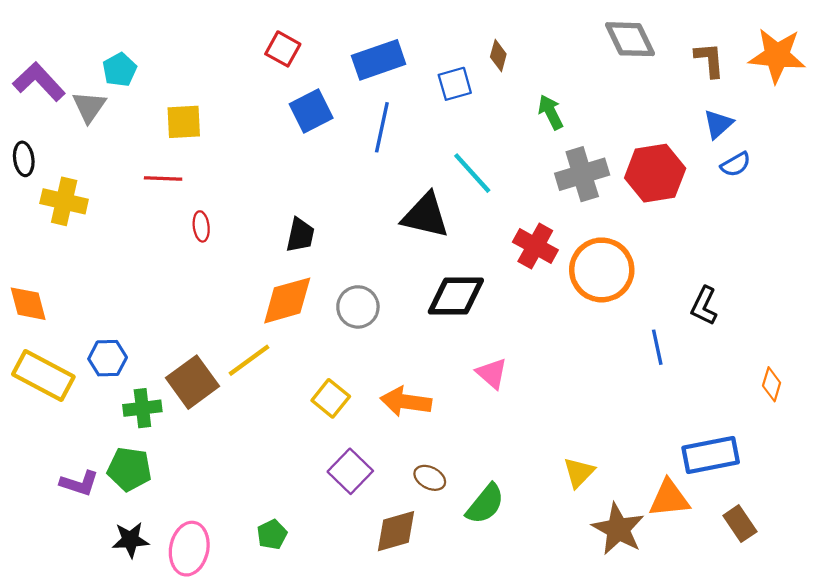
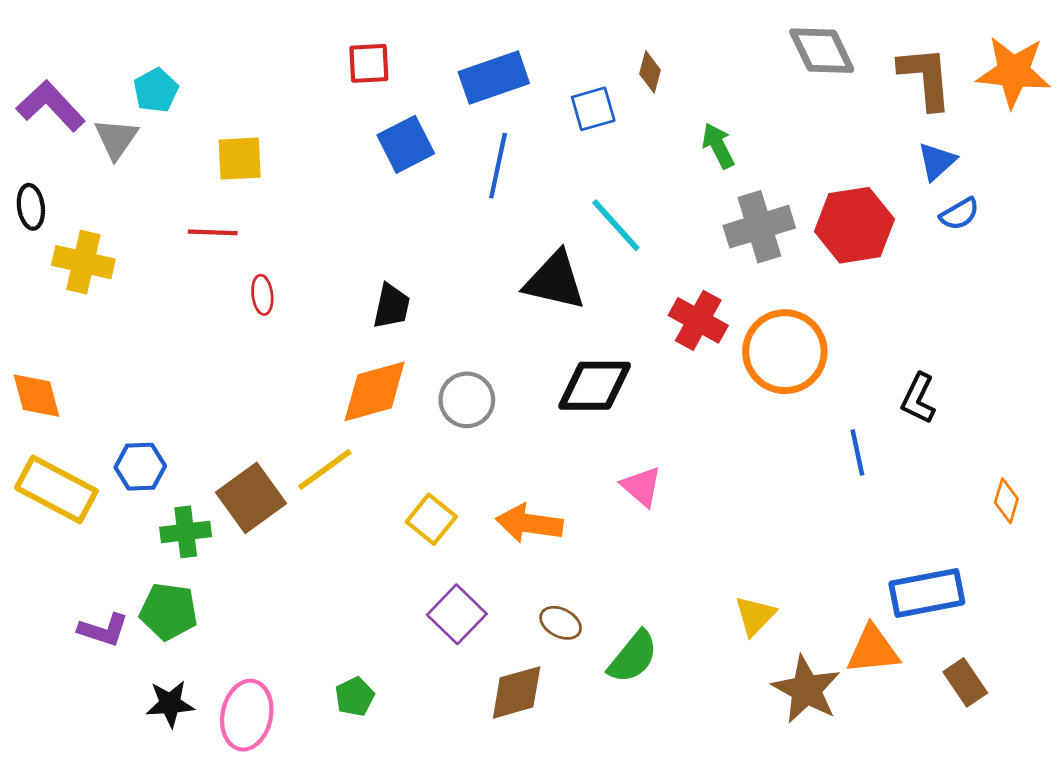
red square: (283, 49) -> (369, 63), turned -32
brown L-shape: (710, 60) -> (925, 78), size x1.4

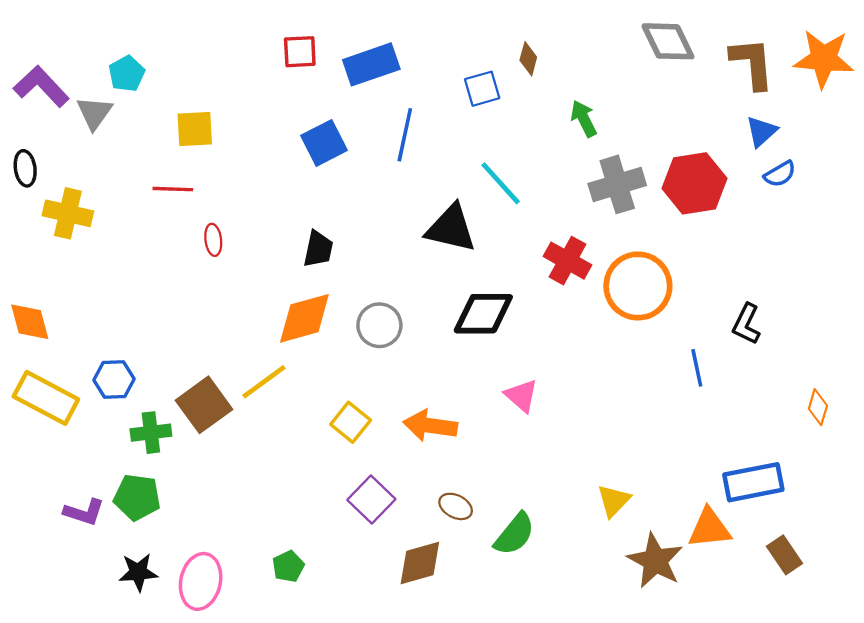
blue rectangle: (494, 78) -> (371, 64), moved
blue square: (406, 144) -> (324, 143), moved

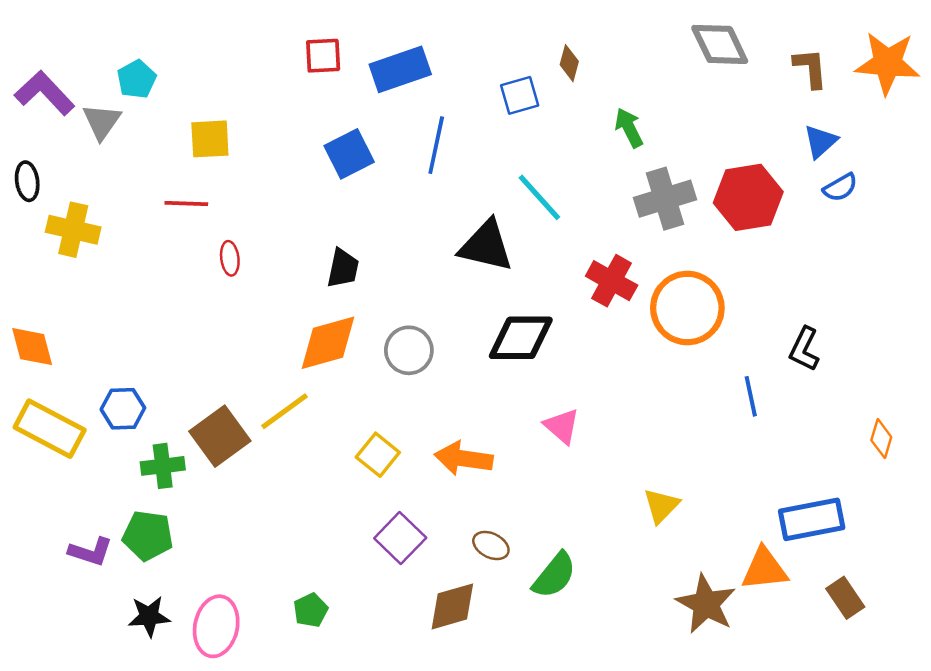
brown L-shape: (752, 63) -> (810, 68), size x0.7
yellow triangle: (614, 501) -> (661, 506), moved

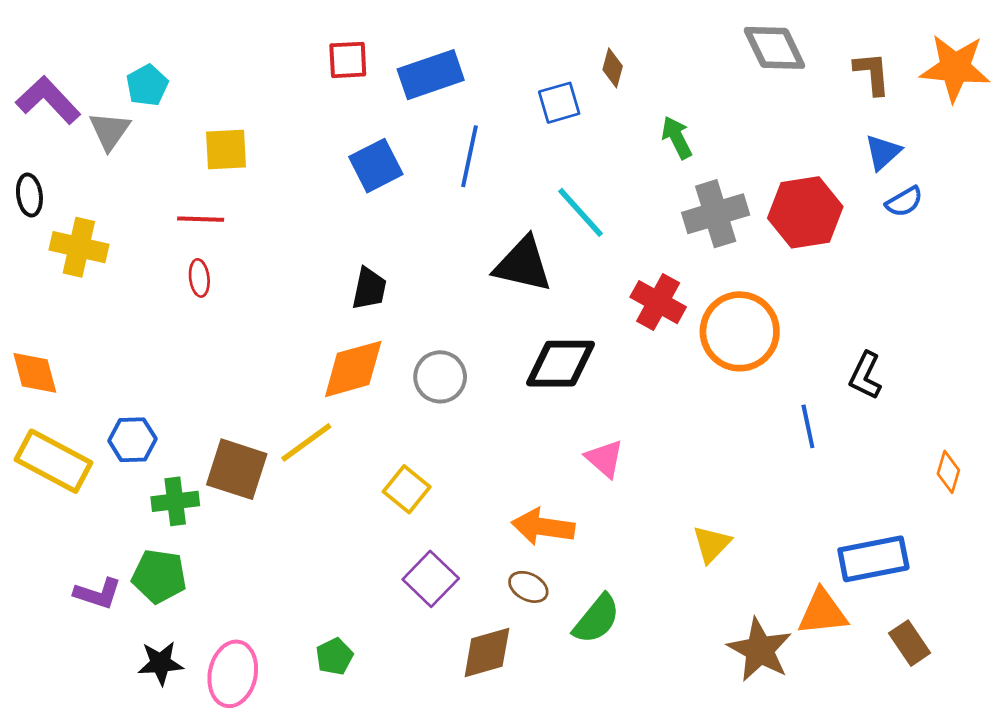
red ellipse: (230, 258) -> (199, 278), moved
brown square: (220, 436) -> (237, 469), turned -36
orange arrow: (464, 458) -> (543, 527), moved

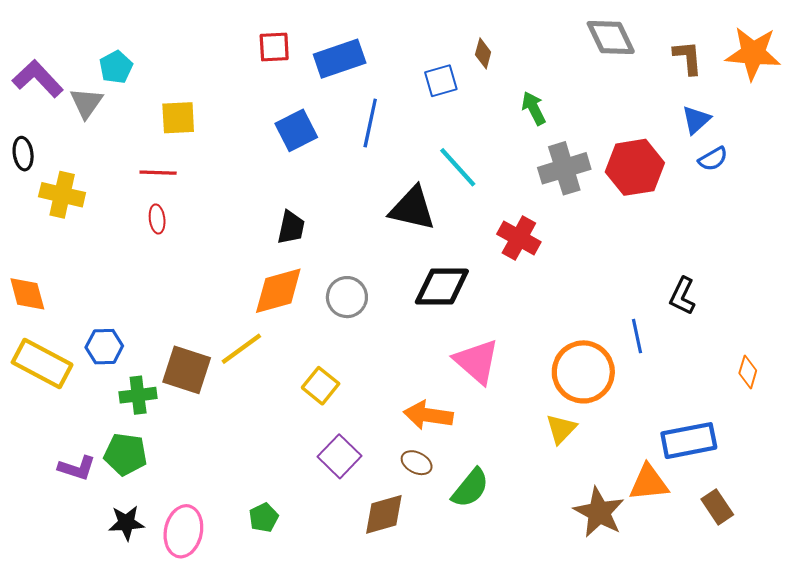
orange circle: (740, 331) -> (583, 372), moved
pink triangle: (605, 459) -> (477, 361), size x1.5

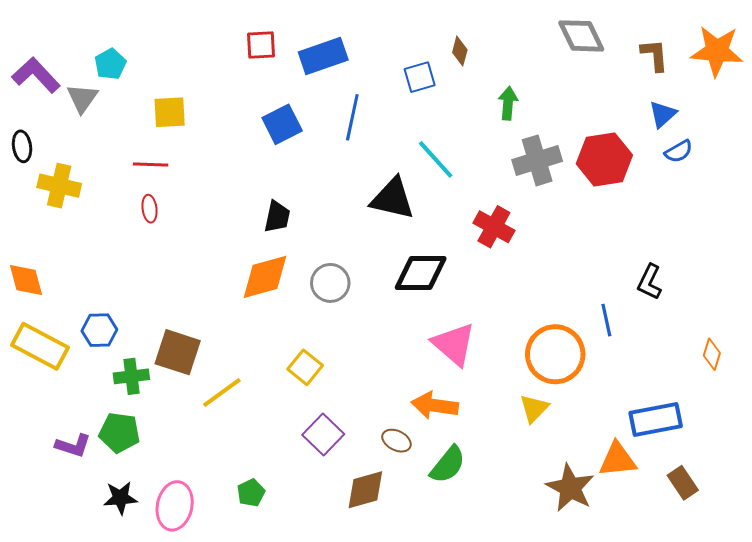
green arrow: (534, 108) -> (508, 103), turned 32
yellow line: (241, 349) -> (222, 392), moved
orange arrow: (428, 415) -> (435, 405), moved

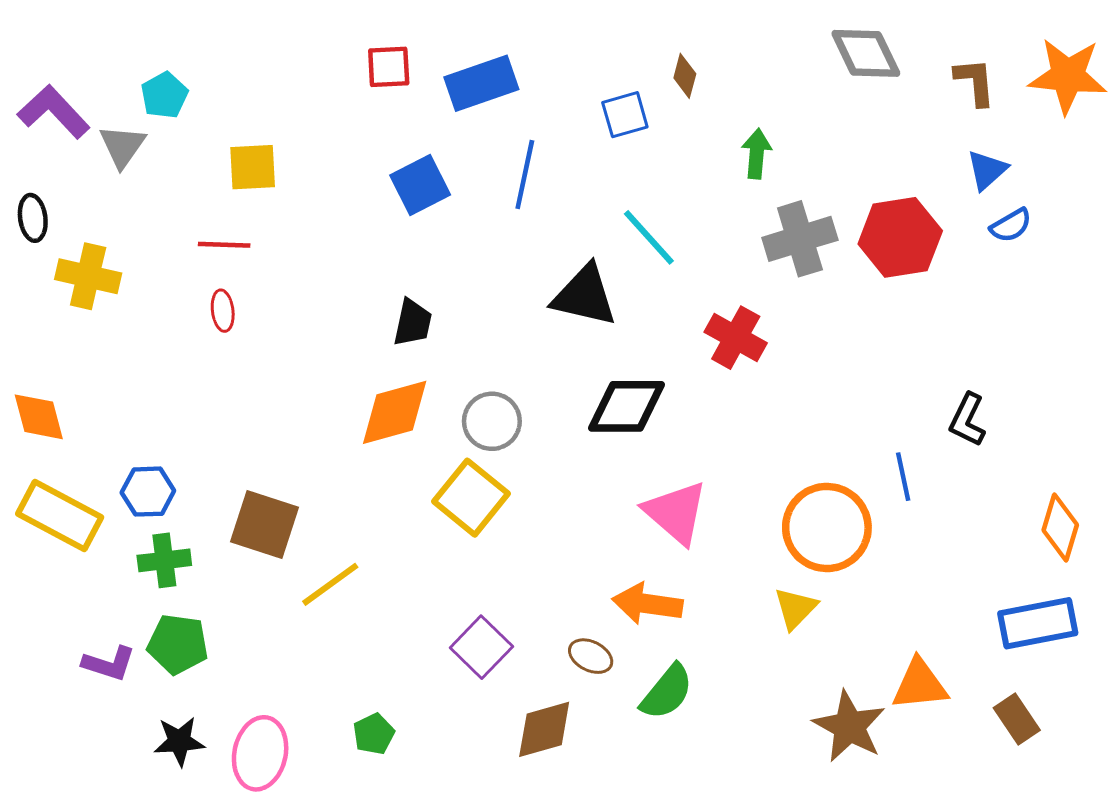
orange diamond: (712, 354) -> (1060, 527), size x1.4
yellow square: (305, 367) -> (471, 498), moved, size x1.4
green cross: (131, 376) -> (164, 560), moved
blue rectangle: (656, 420) -> (1038, 623), moved

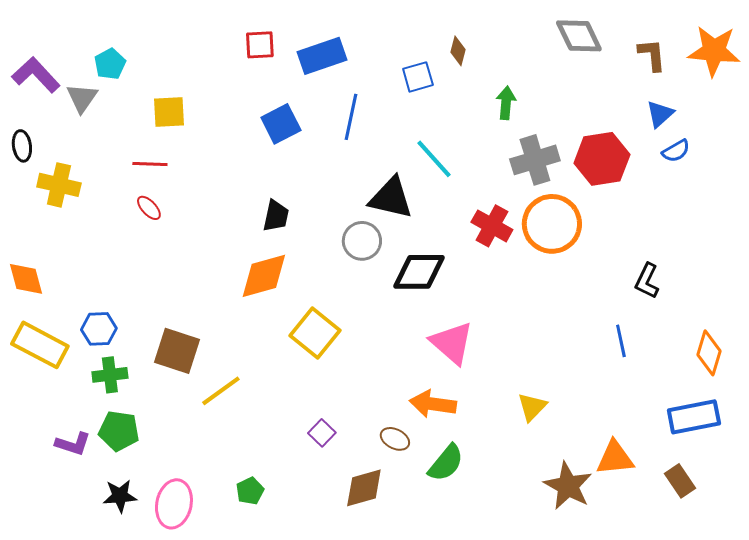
red ellipse: (223, 311) -> (149, 208), turned -36
gray circle: (492, 421) -> (362, 241), moved
blue line: (903, 477) -> (621, 341), moved
orange circle: (827, 527) -> (552, 224), moved
purple square: (481, 647) -> (322, 433), size x0.7

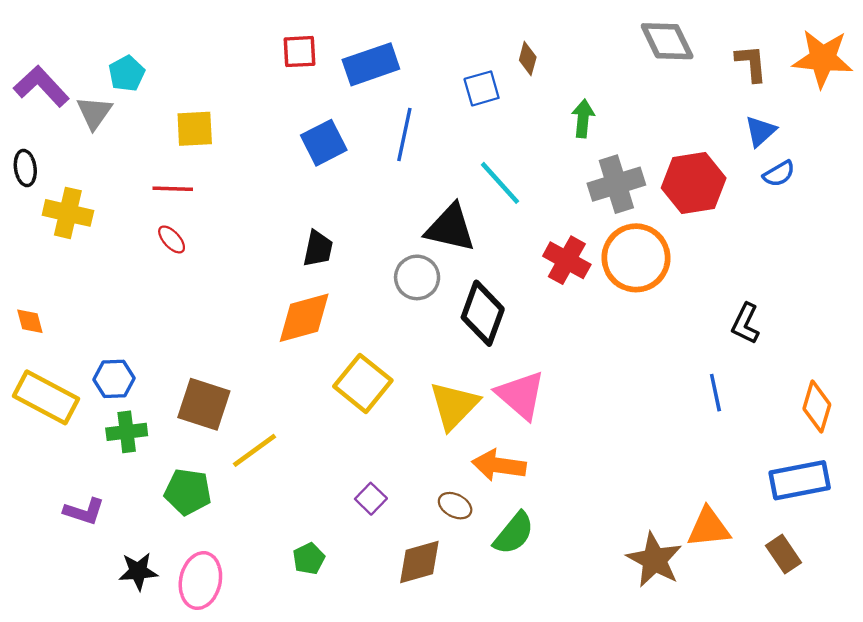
black diamond: (419, 272) -> (483, 313), turned -70
orange diamond: (26, 279) -> (30, 321), size x0.7
yellow triangle: (532, 407) -> (454, 405), moved, size x1.5
green pentagon: (119, 431) -> (188, 492), moved
green pentagon: (250, 491) -> (309, 559), moved

